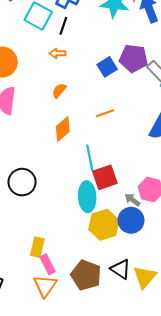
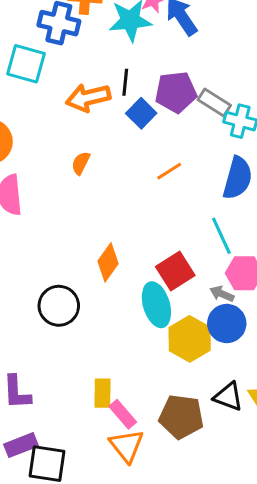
black line: (63, 26) -> (125, 82), moved
orange arrow: (57, 53) -> (88, 98), moved, size x1.8
orange line: (105, 113) -> (169, 171), moved
orange diamond: (63, 129) -> (108, 262), moved
cyan line: (90, 158) -> (221, 236), moved

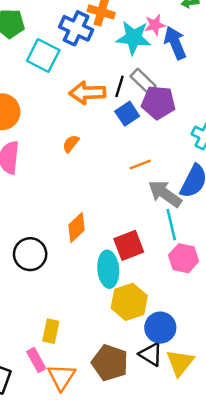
gray rectangle: (214, 103) -> (143, 81), moved
gray arrow: (222, 294) -> (165, 194), moved, size x1.8
blue circle: (227, 323) -> (160, 328), moved
pink rectangle: (123, 414) -> (36, 360), moved

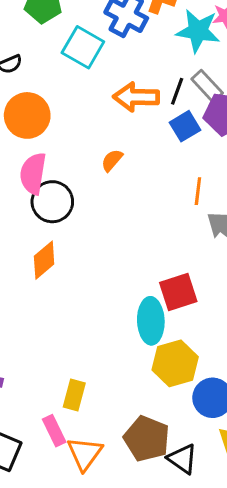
orange line: (140, 165) -> (198, 191), turned -65
orange diamond: (77, 227) -> (44, 260), moved
black circle: (30, 254) -> (52, 202), moved
black triangle: (151, 354) -> (182, 459), moved

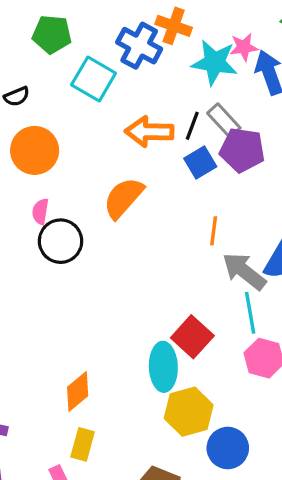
orange semicircle: (112, 160) -> (123, 198), size x1.8
pink semicircle: (33, 174) -> (40, 211), size x0.6
orange diamond: (44, 260) -> (78, 392), moved
red square: (178, 292) -> (192, 337), turned -30

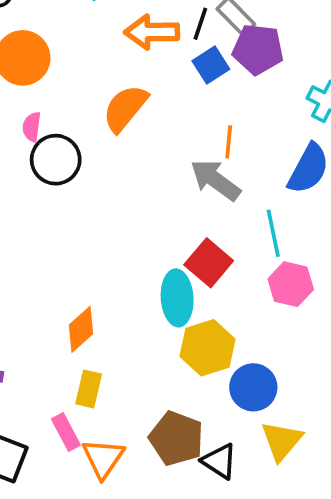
gray arrow: (244, 271) -> (215, 180), moved

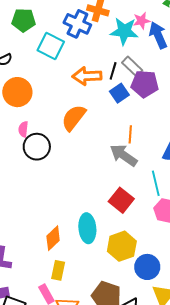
cyan ellipse: (177, 298) -> (87, 228), moved

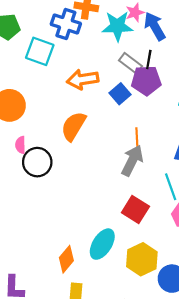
black line: (113, 71) -> (149, 60), moved
gray arrow: (124, 155) -> (132, 161), turned 88
cyan ellipse: (87, 228) -> (102, 244), turned 44

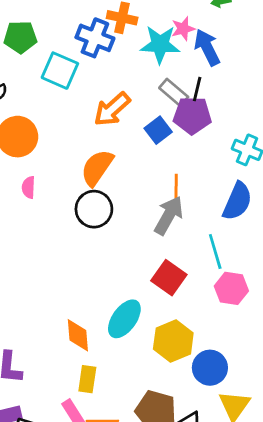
orange arrow: (83, 79) -> (112, 109), turned -36
black circle: (37, 162) -> (94, 209), moved
orange diamond: (66, 259) -> (78, 335), turned -48

